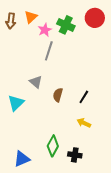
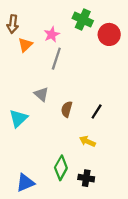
orange triangle: (31, 17) -> (25, 45), moved
red circle: (95, 18) -> (109, 34), moved
green cross: (66, 25) -> (83, 20), moved
yellow arrow: (84, 123) -> (87, 141), moved

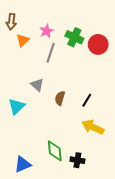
green cross: (83, 20) -> (74, 37), moved
red circle: (109, 34) -> (98, 44), moved
yellow arrow: (87, 141) -> (93, 127), moved, size x1.5
green diamond: (61, 168) -> (55, 151), turned -35

